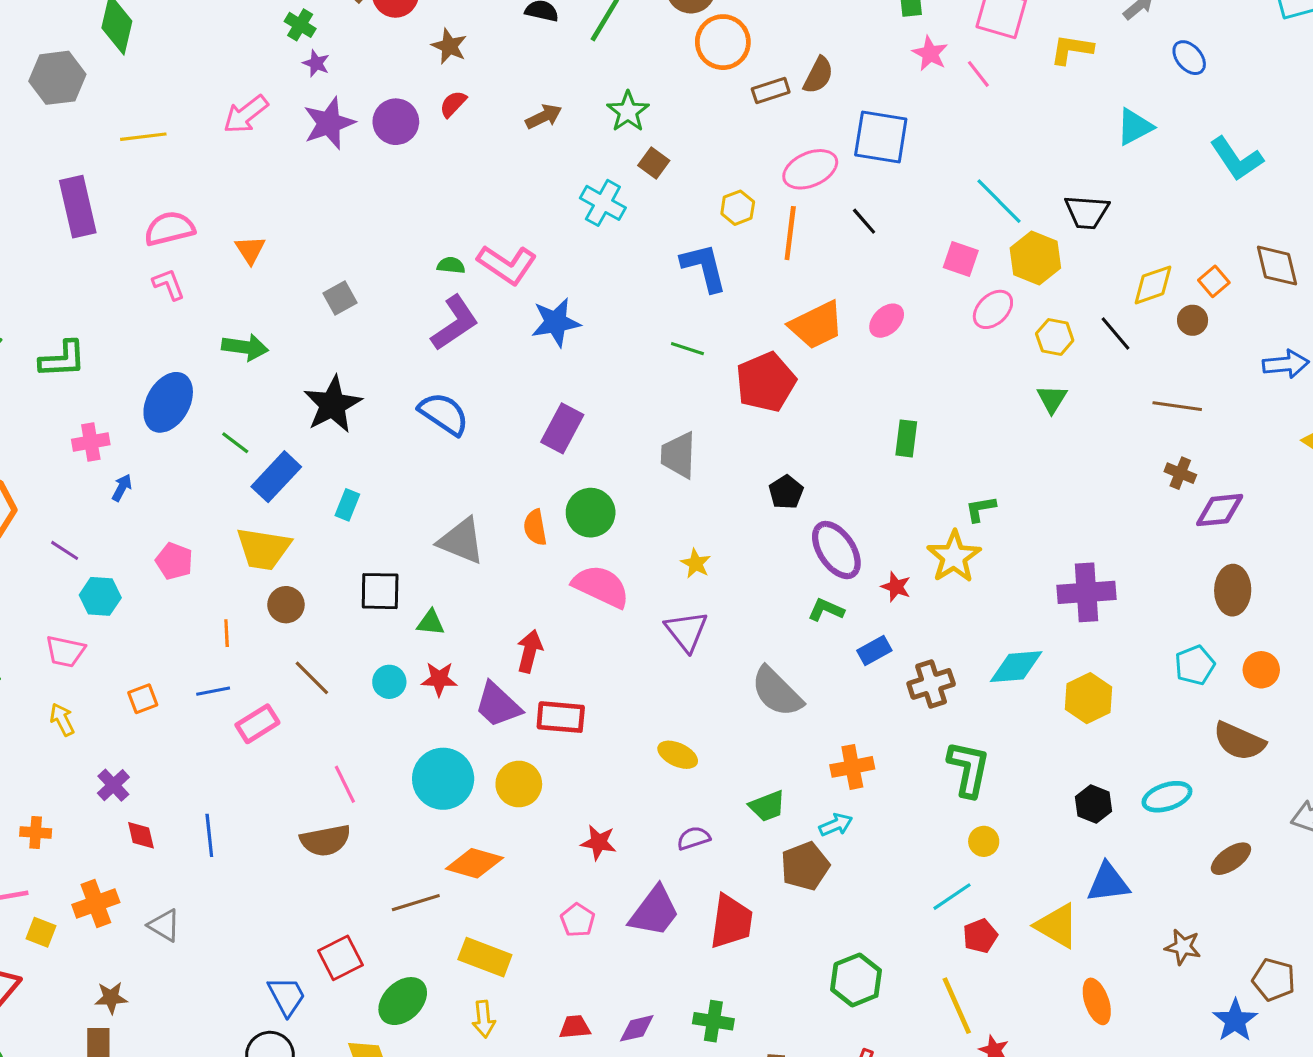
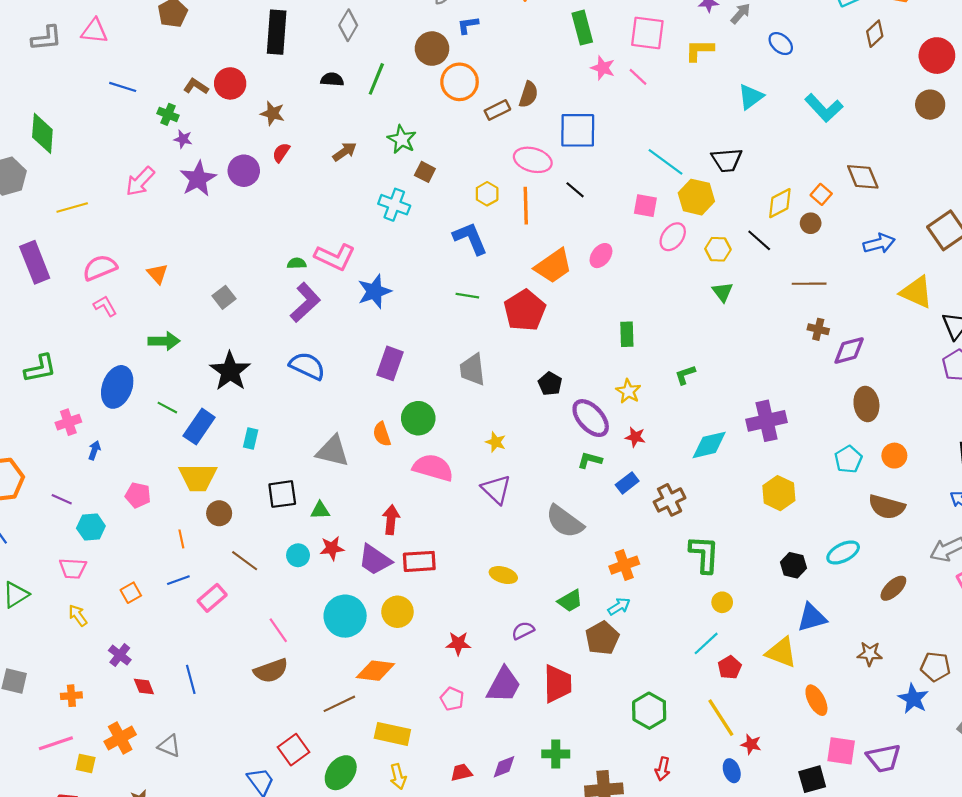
pink ellipse: (810, 169) -> (533, 160), turned 48
yellow star: (954, 557) -> (628, 391), moved, size x0.7
cyan diamond: (1016, 667) -> (709, 445), moved

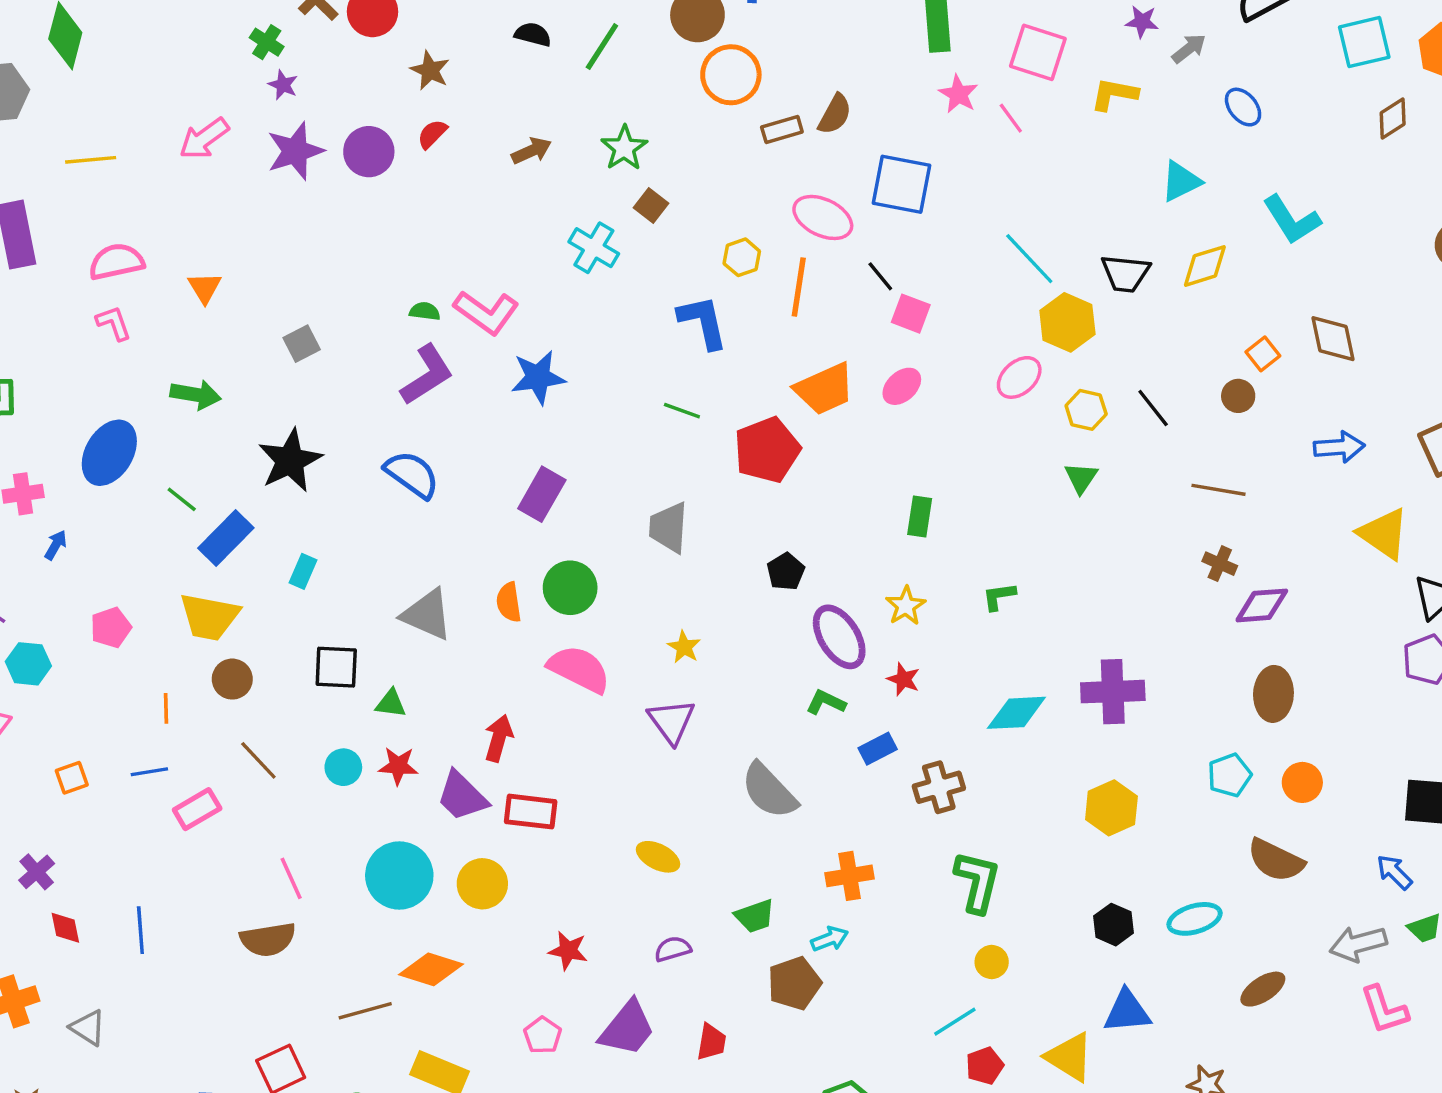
yellow diamond: (780, 203) -> (1205, 266), moved
pink square: (645, 206) -> (911, 314), moved
pink pentagon: (138, 495) -> (111, 628), turned 30
red trapezoid: (558, 684) -> (711, 1042), size x0.6

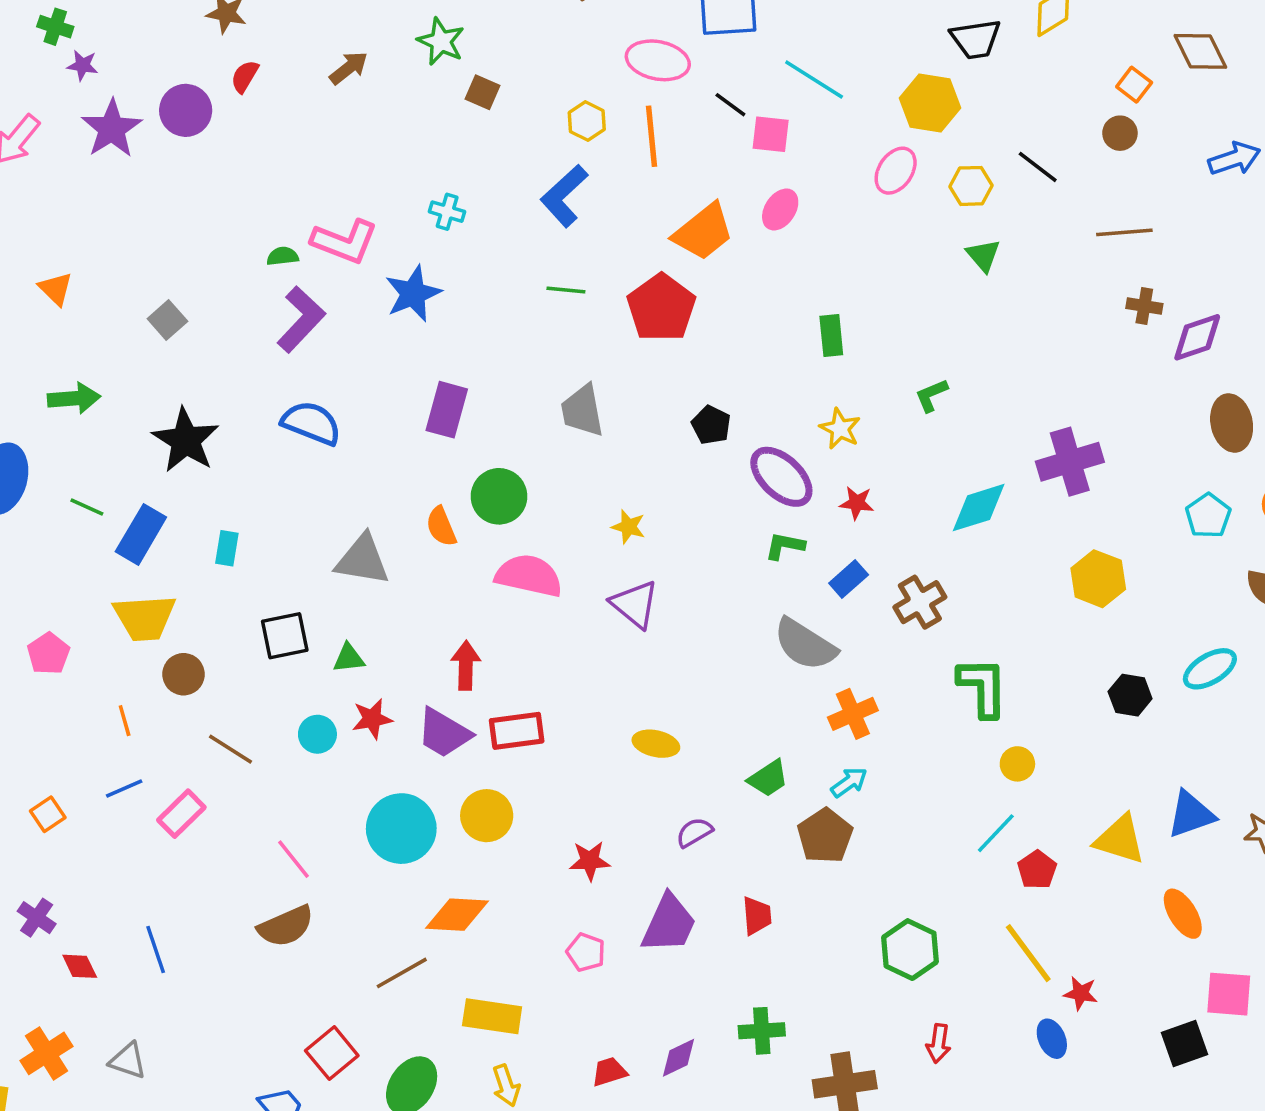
cyan cross: (594, 248) -> (447, 212), moved, size x0.7
cyan line: (1029, 259) -> (814, 80), moved
blue L-shape: (703, 322) -> (564, 196), turned -106
gray semicircle: (769, 791) -> (805, 644), moved
blue triangle: (1127, 1011) -> (1191, 814), moved

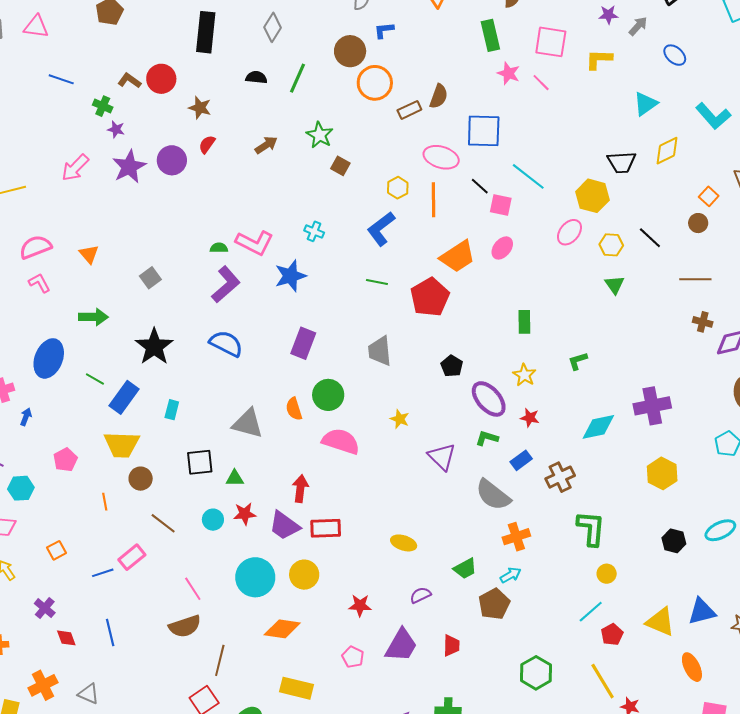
purple triangle: (635, 604) -> (442, 457), moved
blue line: (124, 788) -> (103, 573), moved
brown line: (402, 973) -> (220, 660), moved, turned -52

